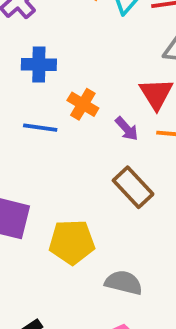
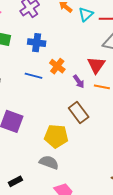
yellow pentagon: (72, 242) -> (56, 136), moved
gray semicircle: (124, 283) -> (49, 162), moved

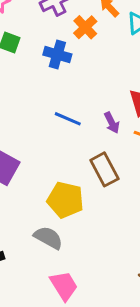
orange cross: (57, 66) -> (85, 27), moved
blue line: (34, 76) -> (68, 119), moved

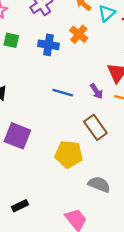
orange cross: (85, 27) -> (79, 34), moved
gray semicircle: (48, 238) -> (99, 184), moved

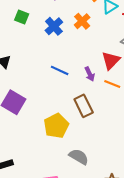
blue cross: (49, 45) -> (54, 26), turned 30
yellow pentagon: (69, 154) -> (56, 126), turned 30

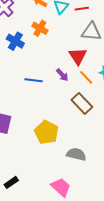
orange line: (112, 84) -> (86, 77), turned 42
brown rectangle: (84, 106) -> (82, 103), moved

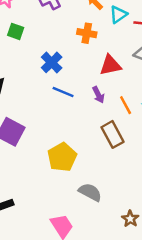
orange cross: (40, 28) -> (87, 33), turned -35
blue cross: (15, 41) -> (52, 62), moved
red triangle: (78, 56) -> (110, 65), moved, turned 36

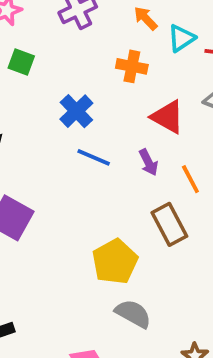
red triangle: (110, 65) -> (168, 117), turned 40
yellow pentagon: (62, 157) -> (115, 262), moved

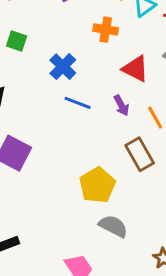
green square: (21, 62) -> (17, 41), moved

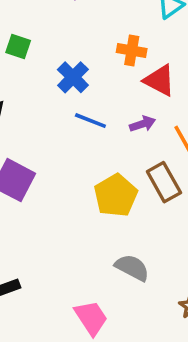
orange cross: (106, 30) -> (132, 50), moved
purple arrow: (121, 105) -> (143, 124), turned -80
yellow pentagon: (97, 185) -> (116, 195), moved

